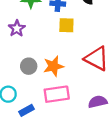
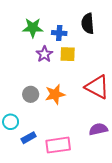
purple star: (17, 28) -> (44, 54), moved
pink rectangle: (57, 94) -> (58, 145), moved

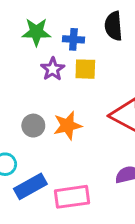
blue rectangle: (29, 138) -> (30, 186), size x1.5

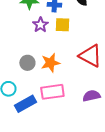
pink rectangle: (72, 197) -> (52, 92), moved

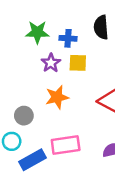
gray circle: (27, 63) -> (24, 116), moved
orange star: (50, 63) -> (57, 97), moved

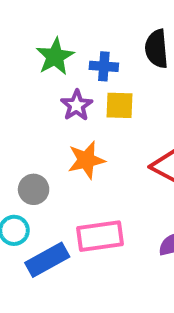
green star: (37, 32) -> (55, 57), turned -30

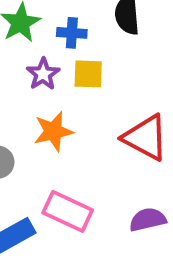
pink rectangle: (100, 236) -> (68, 211), turned 33

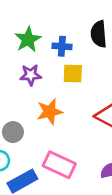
purple star: (43, 74) -> (31, 75), moved, turned 30

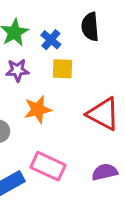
blue cross: (62, 46) -> (51, 40), turned 36

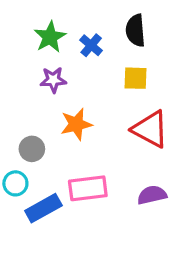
yellow square: (62, 69) -> (135, 78), moved
pink rectangle: (48, 166) -> (88, 188), turned -32

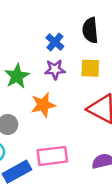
green star: (50, 37) -> (17, 76), moved
purple star: (53, 80) -> (55, 70), moved

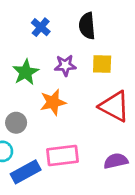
black semicircle: (90, 30) -> (87, 26), moved
blue cross: (55, 42) -> (41, 27), moved

